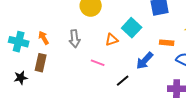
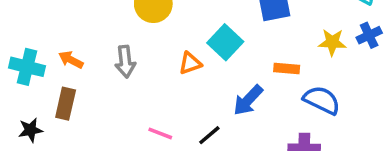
orange arrow: (44, 38) -> (71, 60), turned -32
pink line: (98, 63) -> (160, 133), moved

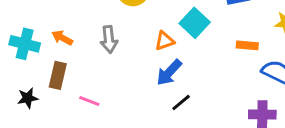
blue arrow: (248, 100) -> (169, 72), moved
pink line: (160, 133) -> (89, 101), moved

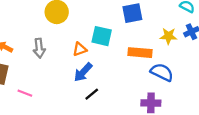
cyan square: (195, 23) -> (102, 36), turned -30
orange rectangle: (247, 45) -> (140, 53), size x1.5

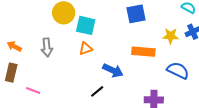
cyan square: (102, 36) -> (86, 25), moved
blue arrow: (83, 72) -> (113, 70), moved, turned -108
blue semicircle: (162, 72) -> (178, 70), moved

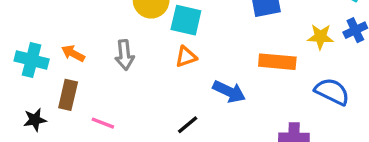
black line: (97, 91) -> (188, 125), moved

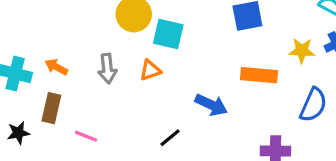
orange triangle: (186, 57) -> (150, 70), moved
blue semicircle: (332, 92) -> (313, 105), turned 88

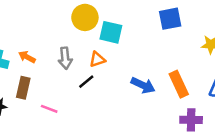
orange rectangle: (259, 75) -> (179, 84), moved, turned 60
black line: (170, 138) -> (86, 82), moved

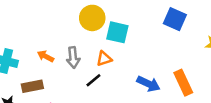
blue square: (170, 19) -> (175, 19), turned 35
orange arrow: (27, 57) -> (46, 56), moved
brown rectangle: (23, 88) -> (32, 86), turned 66

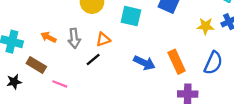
cyan square: (117, 32) -> (131, 16), moved
brown rectangle: (32, 86) -> (36, 65), turned 42

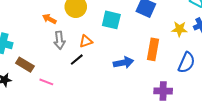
orange arrow: (49, 37) -> (49, 19), moved
orange rectangle: (177, 62) -> (153, 49), moved, turned 35
blue arrow: (144, 63) -> (123, 63), turned -36

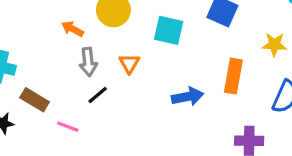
orange triangle: (86, 41) -> (129, 63), turned -40
black line: (77, 60) -> (98, 95), moved

